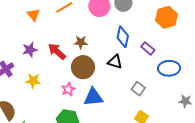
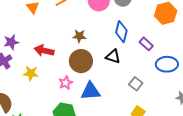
purple star: (30, 50) -> (11, 42), moved
red arrow: (57, 51) -> (44, 51), moved, turned -30

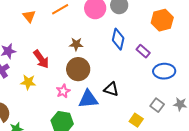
red arrow: (44, 51) -> (41, 59), turned -138
black triangle: (113, 56) -> (111, 89), moved
gray square: (136, 84) -> (157, 105), moved

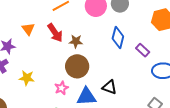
orange triangle: (29, 16) -> (28, 29), moved
red arrow: (41, 59) -> (55, 33), moved

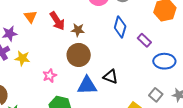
yellow star: (27, 78) -> (22, 58), moved
pink star: (62, 88) -> (50, 76), moved

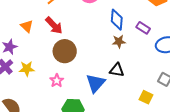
brown star: (78, 30) -> (119, 41), moved
brown circle: (79, 55) -> (65, 51), moved
blue triangle: (87, 85) -> (96, 83), turned -35

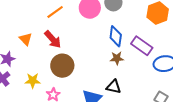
purple rectangle: (143, 28) -> (142, 46), size x1.5
yellow star: (27, 69) -> (33, 81), moved

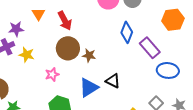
brown star: (117, 58) -> (89, 55), moved
yellow star: (33, 81) -> (27, 55), moved

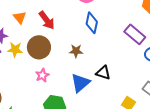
blue diamond: (127, 32) -> (92, 23), moved
brown circle: (68, 48) -> (39, 47), moved
yellow star: (27, 55) -> (15, 50), moved

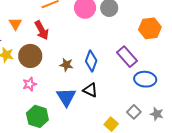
blue diamond: (92, 23) -> (91, 61), moved
blue triangle: (80, 83) -> (66, 97), turned -30

